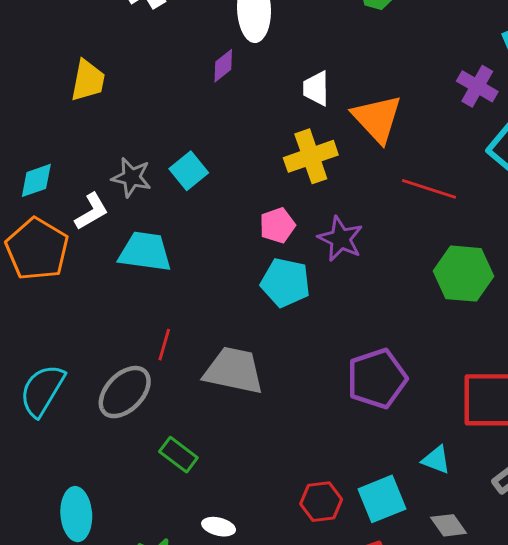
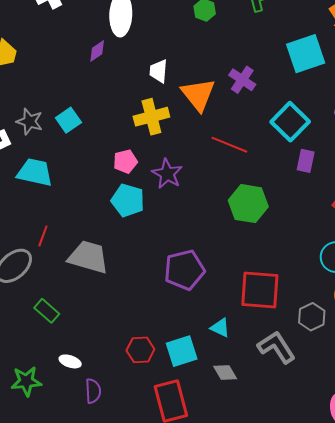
purple cross: (477, 86) -> (242, 80), moved

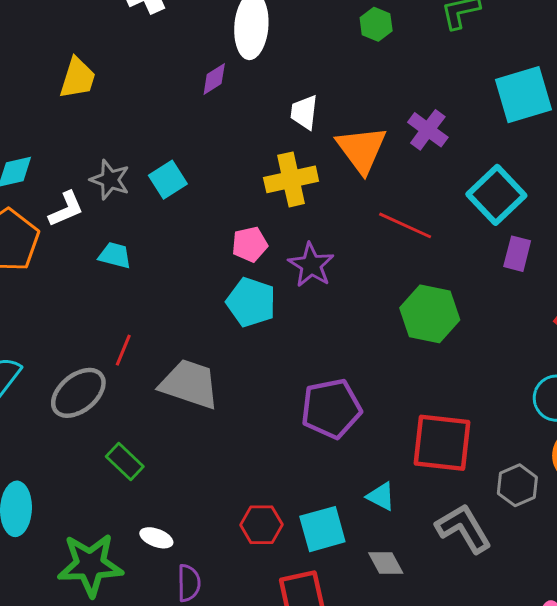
cyan trapezoid: (35, 172) -> (115, 255), size x0.6
green star: (26, 381) -> (90, 565), size x1.4

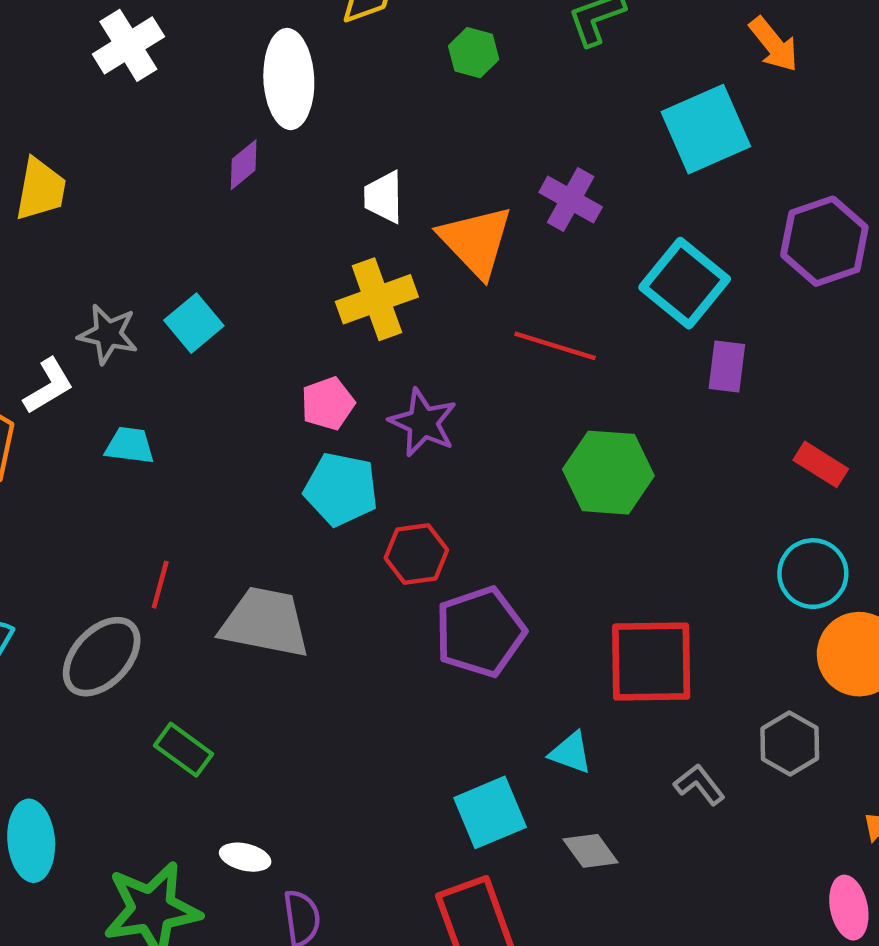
gray hexagon: (517, 485) -> (790, 744), moved
red hexagon: (261, 525) -> (416, 554), moved
gray L-shape: (464, 528) -> (699, 785), size x0.6

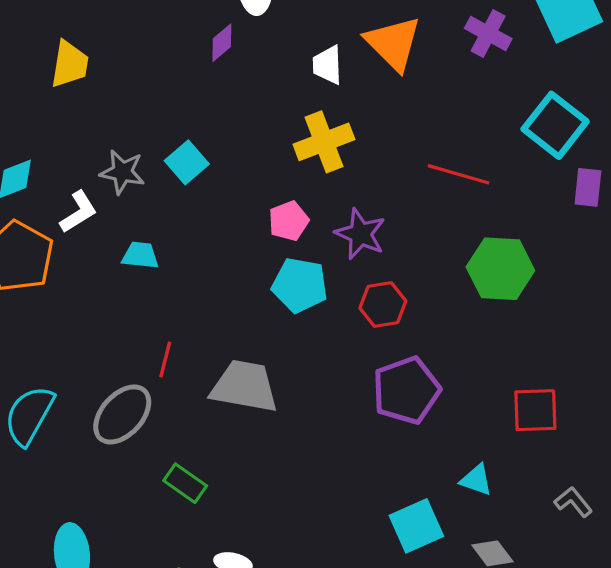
purple cross: (571, 200) -> (488, 34), moved
orange triangle: (476, 241) -> (393, 43), moved
red hexagon: (416, 554) -> (383, 305), moved
red square: (651, 662) -> (535, 410), size x0.7

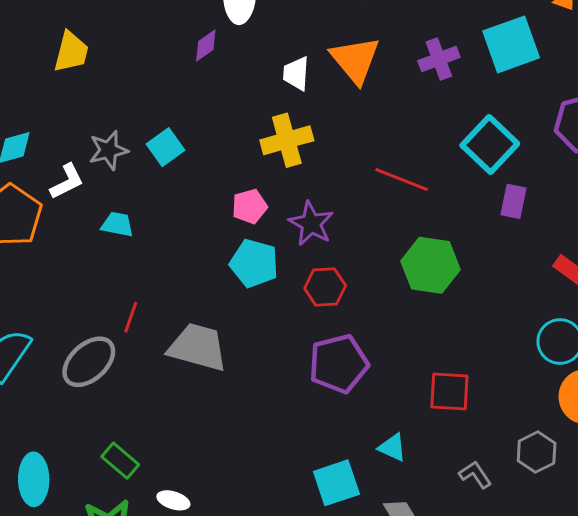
purple cross: (488, 34) -> (439, 59), turned 36
gray star: (122, 172) -> (109, 150), turned -30
green rectangle: (185, 483) -> (120, 461), moved

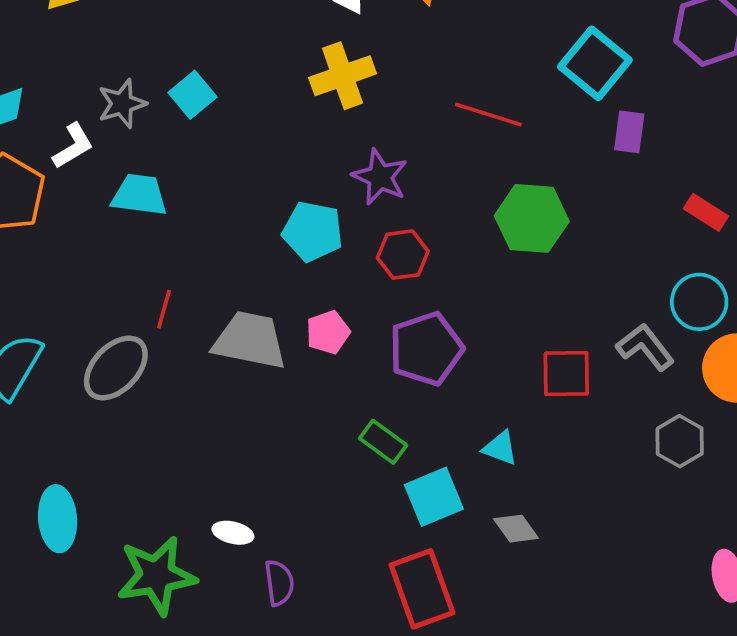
pink pentagon: (250, 206) -> (328, 332), moved
cyan trapezoid: (117, 224) -> (139, 195), size x1.4
green rectangle: (120, 461) -> (383, 442), moved
gray L-shape: (475, 475) -> (645, 347), moved, size x1.4

